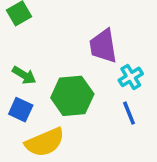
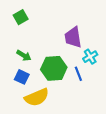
blue line: (129, 113) -> (78, 74), moved

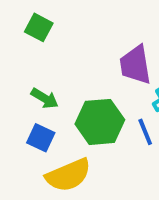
green square: (21, 17) -> (39, 27), turned -32

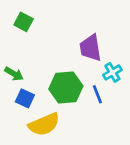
green arrow: (45, 98) -> (14, 74), moved

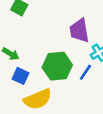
blue line: (97, 94) -> (85, 72), turned 56

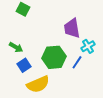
blue square: (21, 76) -> (24, 65), turned 32

